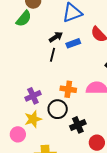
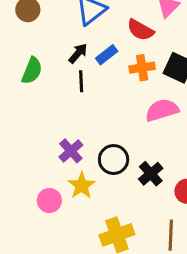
green semicircle: (24, 19) -> (32, 71), moved
orange cross: (68, 89) -> (142, 68), moved
pink circle: (18, 134) -> (49, 201), moved

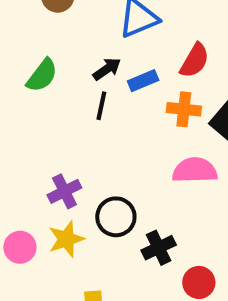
red semicircle: (140, 30) -> (195, 61), turned -104

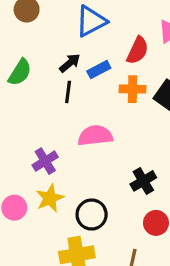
pink semicircle: (195, 170) -> (95, 136), moved
black circle: (116, 217) -> (92, 215), moved
black cross: (159, 248) -> (143, 181), moved

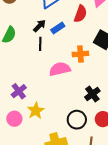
orange cross: (133, 89) -> (80, 54), moved
purple cross: (45, 161) -> (19, 91), moved
black circle: (92, 215) -> (77, 120), moved

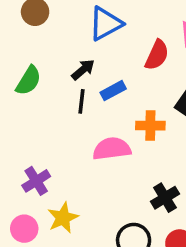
blue rectangle: (58, 28) -> (113, 91), moved

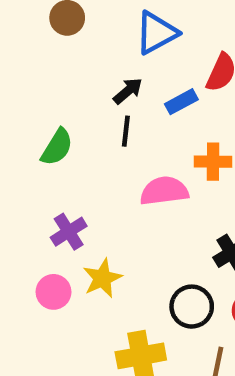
green semicircle: (28, 81) -> (57, 147), moved
blue rectangle: (113, 91) -> (181, 102), moved

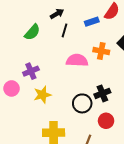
black arrow: (128, 91) -> (57, 14), moved
pink circle: (53, 292) -> (12, 88), moved
black circle: (192, 307) -> (82, 103), moved

